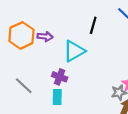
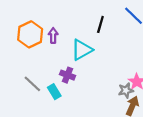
purple arrow: (45, 37) -> (53, 35), turned -96
cyan rectangle: (57, 97) -> (54, 92), moved, turned -32

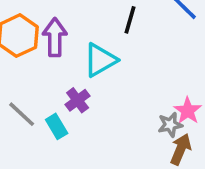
purple arrow: (53, 35) -> (55, 37), size x1.5
purple cross: (67, 75) -> (78, 100), turned 32

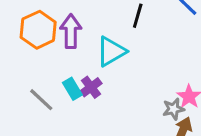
cyan rectangle: (57, 126) -> (72, 89), moved

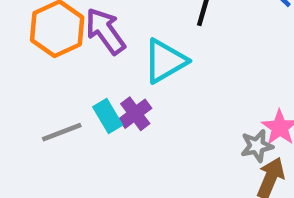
purple arrow: (71, 31) -> (105, 31), turned -36
gray line: (41, 100) -> (62, 132), turned -64

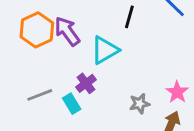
cyan rectangle: (108, 116) -> (72, 104), moved
gray star: (257, 146) -> (140, 104), moved

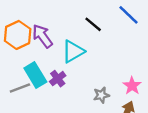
black line: (129, 17) -> (93, 24), turned -66
cyan rectangle: (72, 104) -> (35, 75), moved, size x1.5

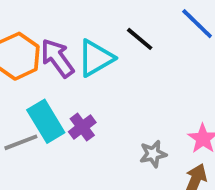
cyan triangle: (73, 51) -> (96, 58), moved

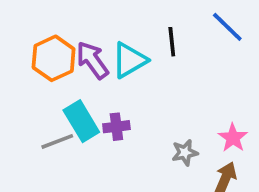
black line: (140, 39) -> (172, 42), turned 44
purple cross: (82, 127) -> (116, 127), turned 30

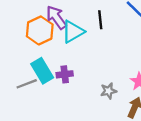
orange hexagon: (54, 58) -> (40, 30), moved
purple arrow: (92, 60) -> (56, 17), moved

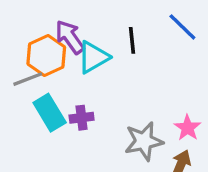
gray line: (27, 84) -> (28, 79), moved
gray star: (109, 91) -> (144, 141), size x1.6

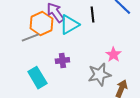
cyan rectangle: (50, 113) -> (37, 78), moved
pink star: (187, 128) -> (113, 55), moved

